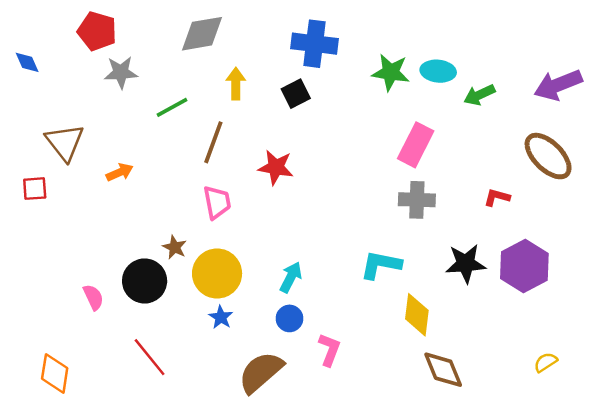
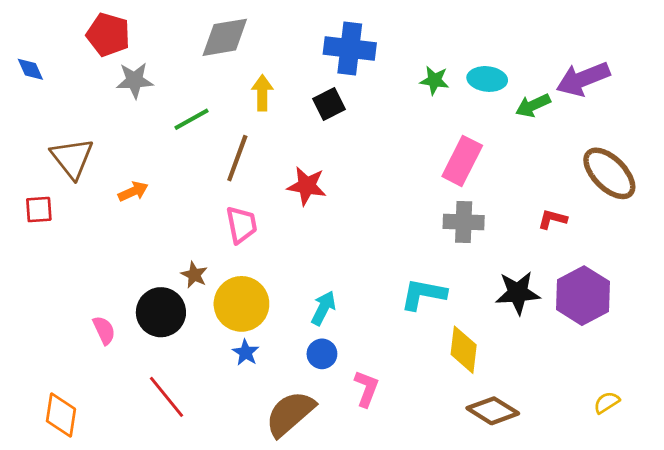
green star: (391, 72) -> (434, 80), size x0.7
purple arrow: (558, 85) -> (583, 79), moved
brown diamond: (443, 370) -> (493, 411), turned -36

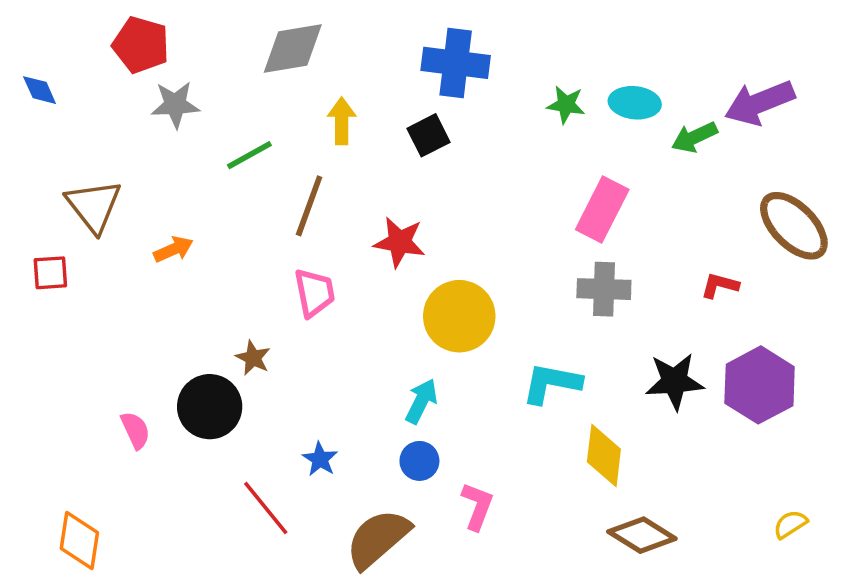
yellow circle: (241, 304) -> (459, 316), moved
red line: (167, 397) -> (266, 508), moved

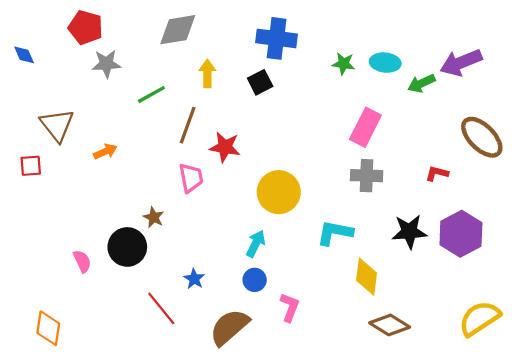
red star: (400, 242) -> (225, 147), moved
yellow semicircle: (790, 524) -> (480, 318), size x2.0

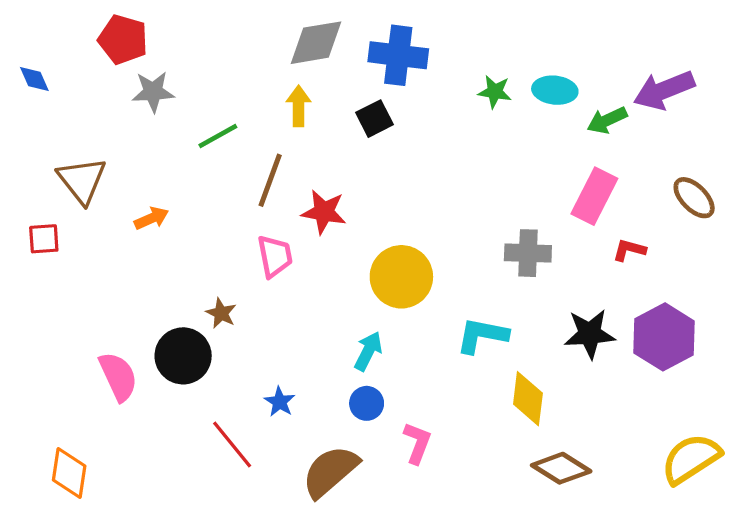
gray diamond: (178, 30) -> (316, 43), moved
pink rectangle: (365, 127) -> (594, 196), moved
brown ellipse: (482, 137) -> (694, 198), size x0.7
pink semicircle: (82, 261) -> (118, 376), size x1.5

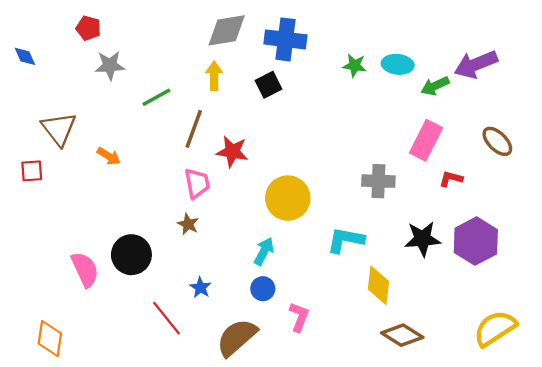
red pentagon: (123, 39) -> (88, 28), size x0.7
orange arrow: (151, 218) -> (109, 156), turned 55
brown star: (221, 313) -> (188, 224), moved

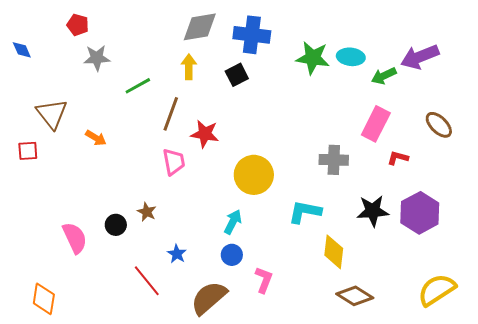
green star: (355, 65) -> (313, 58), size x1.6
brown star: (188, 224) -> (147, 212), moved
black circle: (131, 255) -> (116, 225), size x0.6

